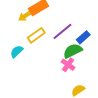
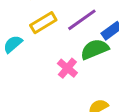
pink cross: (68, 65) -> (67, 68), moved

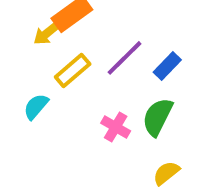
green semicircle: (95, 49) -> (158, 117), moved, turned -32

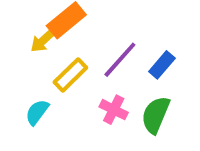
pink cross: (116, 127) -> (114, 110), moved

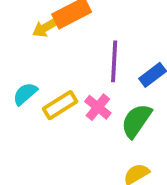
purple line: (120, 60) -> (114, 61), turned -51
yellow rectangle: (70, 75) -> (60, 105), moved

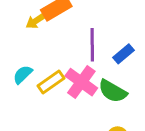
pink cross: (98, 107) -> (81, 82), size x1.5
green semicircle: (136, 121) -> (113, 91), turned -92

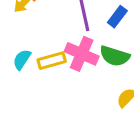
yellow rectangle: (51, 82) -> (52, 61), turned 32

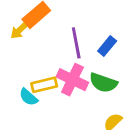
cyan semicircle: (22, 59) -> (28, 97), moved, turned -84

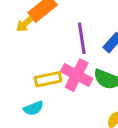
cyan semicircle: (28, 97) -> (33, 108), moved, turned -66

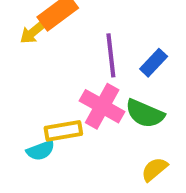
yellow rectangle: (48, 79) -> (63, 131), moved

